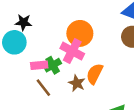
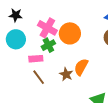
black star: (23, 22) -> (16, 15), moved
pink cross: (72, 51) -> (47, 28), moved
green cross: (53, 65) -> (48, 45), moved

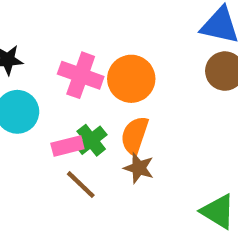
green cross: (48, 45) -> (91, 140), moved
orange semicircle: (81, 67) -> (135, 135), moved

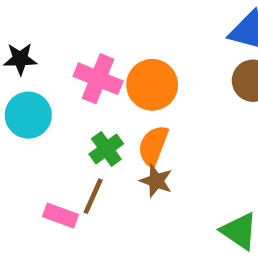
pink rectangle: (67, 146) -> (61, 215), moved, turned 32
brown line: (81, 185) -> (93, 196), turned 68

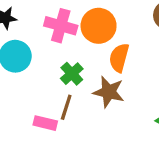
orange semicircle: (153, 146) -> (119, 58), moved
brown star: (156, 181) -> (109, 92), size x1.4

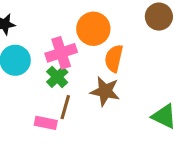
pink cross: (61, 26) -> (61, 53), moved, turned -32
green cross: (72, 74) -> (57, 77), moved

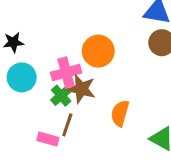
orange semicircle: (114, 58) -> (120, 113), moved
brown star: (105, 91) -> (81, 89), moved

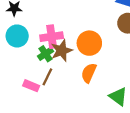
orange circle: (98, 51) -> (89, 43), moved
brown star: (81, 89) -> (62, 51), turned 30

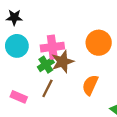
orange circle: (89, 43) -> (99, 43), moved
pink rectangle: (31, 86) -> (19, 97), moved

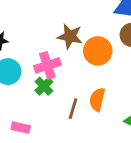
brown star: (63, 62) -> (70, 36), moved, turned -30
brown line: (47, 88) -> (73, 109), moved

